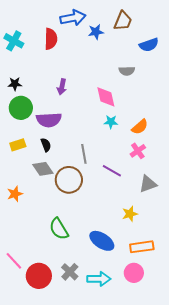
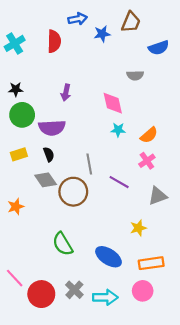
blue arrow: (73, 18) -> (78, 19), size x0.7
cyan cross: (14, 41) -> (15, 43), turned 30

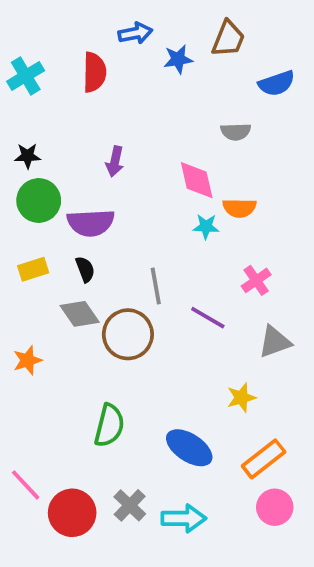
orange semicircle: (149, 135) -> (239, 208), moved, turned 42
green semicircle: (63, 244) -> (109, 425), turned -135
orange rectangle: (151, 263) -> (264, 459), turned -30
pink circle: (143, 291) -> (275, 507), moved

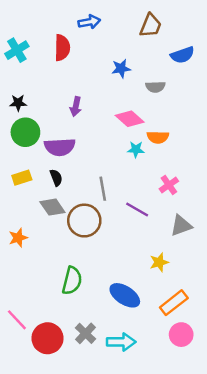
blue star: (178, 59) -> (121, 68), moved
pink diamond: (197, 180) -> (130, 119), turned -36

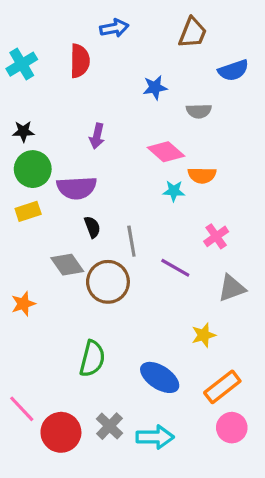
yellow rectangle: (22, 178) -> (28, 211), moved
black semicircle: (56, 178) -> (92, 227), moved

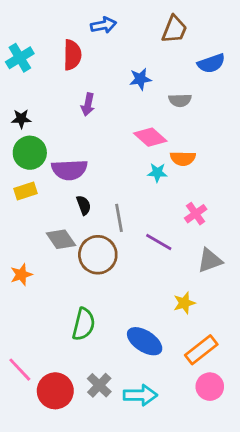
purple arrow: (97, 136) -> (88, 105), moved

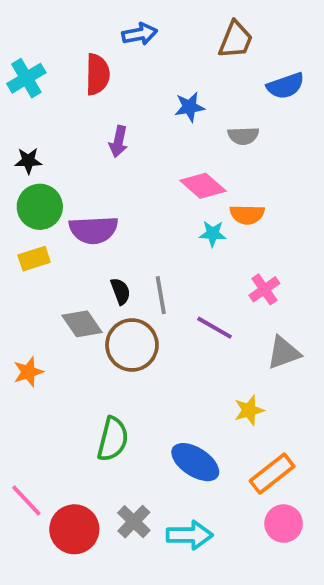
black semicircle: (84, 205) -> (120, 291), moved

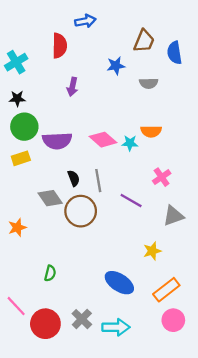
brown trapezoid: (236, 40) -> (144, 41), moved
cyan cross: (26, 78) -> (16, 62), moved
blue semicircle: (286, 86) -> (174, 53), turned 100
pink diamond: (203, 186) -> (103, 140), moved
green semicircle: (113, 439) -> (50, 273), moved, size x0.6

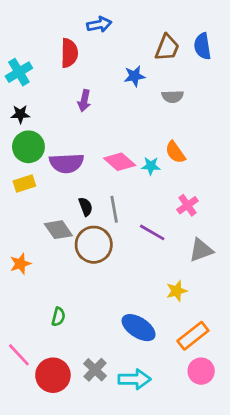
blue semicircle: (174, 53) -> (202, 46), moved
orange semicircle: (151, 131) -> (175, 152), turned 54

